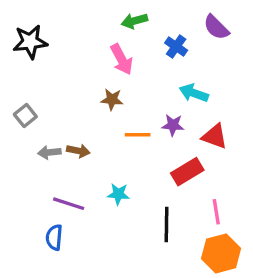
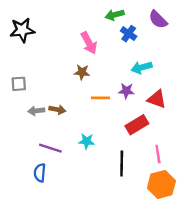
green arrow: (134, 21) -> (115, 15), moved
cyan arrow: (194, 93) -> (142, 67), turned -36
gray square: (25, 115) -> (19, 84), turned 35

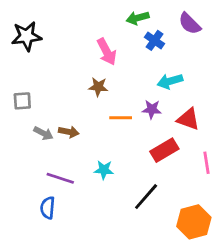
gray arrow: (36, 111) -> (43, 133), turned -147
pink line: (158, 154) -> (207, 163), moved
black line: (122, 163) -> (146, 197), turned 40

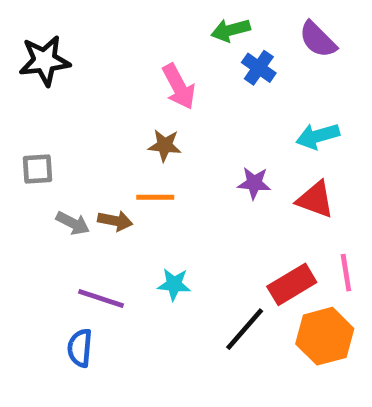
cyan arrow: (170, 81) -> (318, 136), moved
orange line: (121, 118) -> (155, 197), moved
red rectangle: (164, 150) -> (292, 284), moved
orange hexagon: (194, 222) -> (325, 336), moved

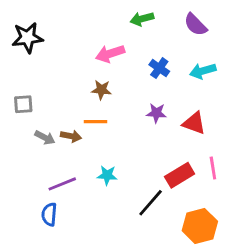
blue cross: (259, 68) -> (159, 68), moved
pink arrow: (179, 87) -> (110, 54), turned 100
cyan arrow: (318, 136) -> (203, 71), moved
purple line: (101, 299) -> (62, 184), turned -40
orange hexagon: (325, 336) -> (200, 226), moved

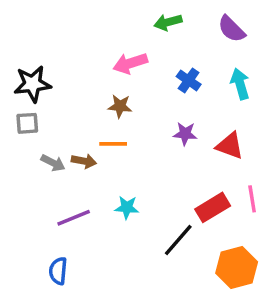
black star: (28, 38) -> (32, 84), moved
cyan arrow: (203, 71) -> (240, 84), turned 90
blue semicircle: (49, 214) -> (58, 271), moved

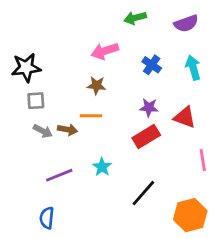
purple semicircle: (231, 29) -> (186, 23), turned -65
gray square: (27, 123) -> (36, 101), moved
cyan star: (127, 207) -> (102, 167), turned 30
red rectangle: (213, 207) -> (146, 137), moved

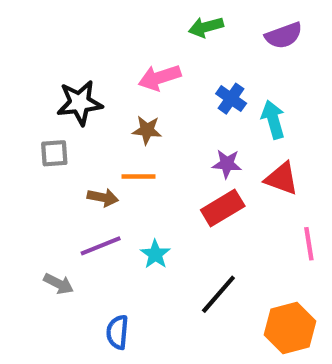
black star: (26, 68) -> (80, 103), moved
cyan arrow: (193, 68) -> (273, 120), moved
gray arrow: (43, 131) -> (59, 284), moved
purple line: (59, 175) -> (101, 246), moved
blue semicircle: (47, 218) -> (117, 332), moved

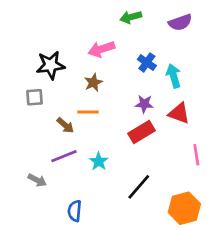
brown star: (147, 130) -> (93, 83), turned -30
brown arrow: (103, 197) -> (65, 125), turned 30

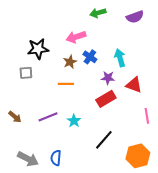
blue cross: (147, 62) -> (90, 57), moved
cyan arrow: (174, 76) -> (120, 58), moved
brown arrow: (65, 125) -> (15, 117), moved
gray arrow: (37, 180) -> (28, 159), moved, size x1.5

